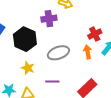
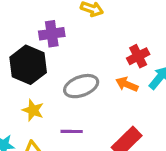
purple cross: (49, 19) -> (52, 34), moved
orange arrow: (88, 52) -> (127, 84), turned -56

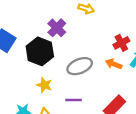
purple cross: (52, 34) -> (57, 28), turned -36

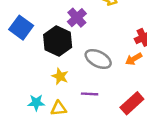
orange arrow: (114, 64) -> (134, 59), turned -56
gray ellipse: (80, 66) -> (98, 59), turned 45

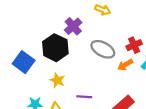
blue square: (21, 28) -> (24, 62), moved
gray ellipse: (98, 59) -> (103, 49), moved

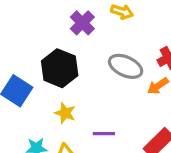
purple cross: (73, 26) -> (82, 23), moved

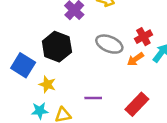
yellow star: (65, 113) -> (47, 84), moved

